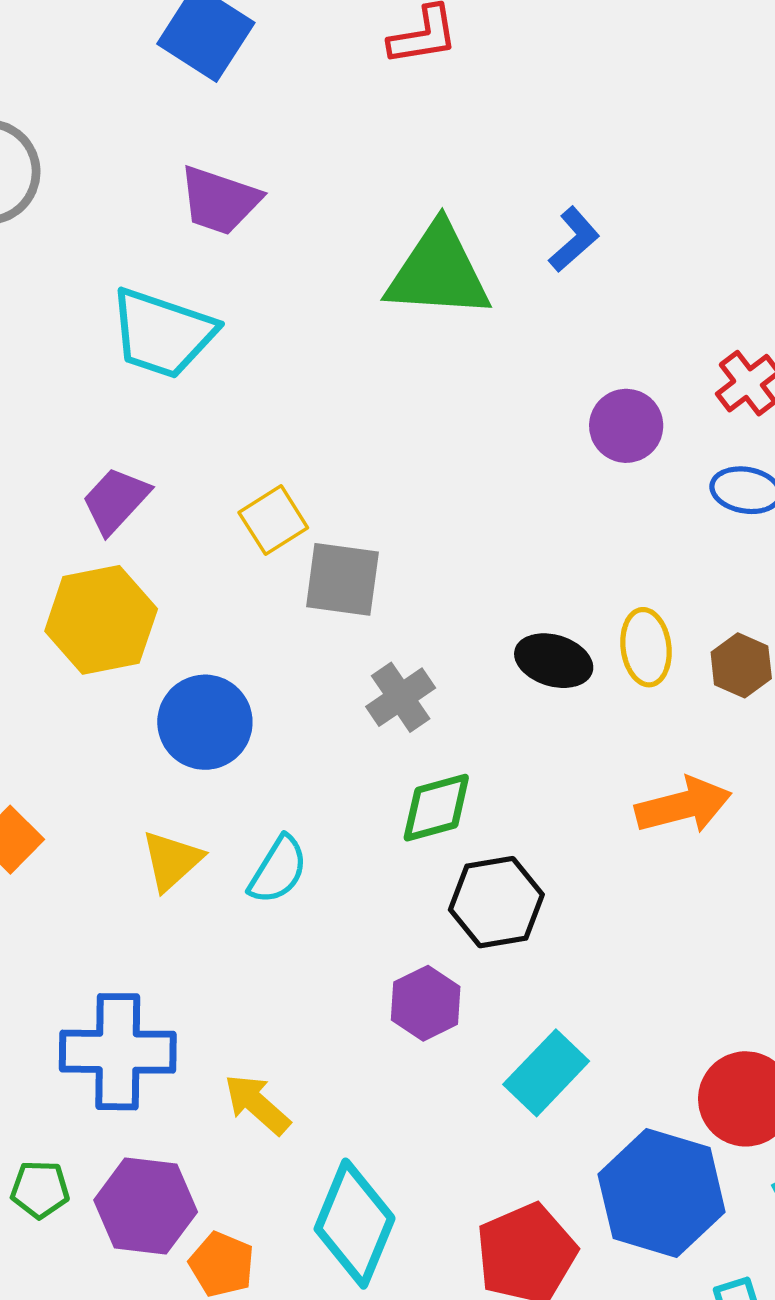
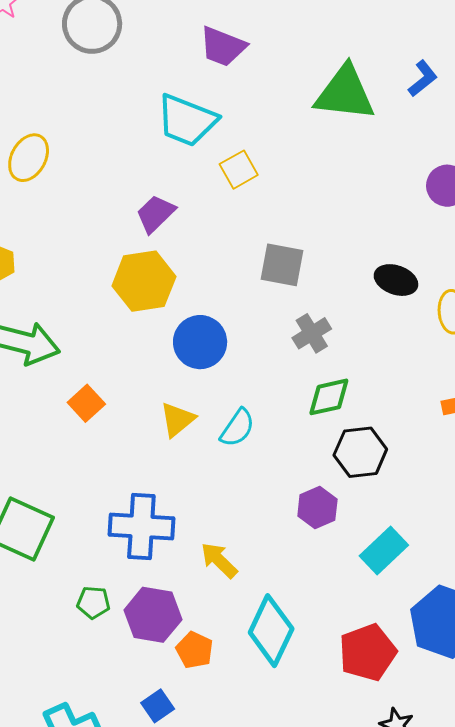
yellow square: (273, 520) -> (239, 170), moved
black ellipse: (554, 661) -> (396, 280), moved

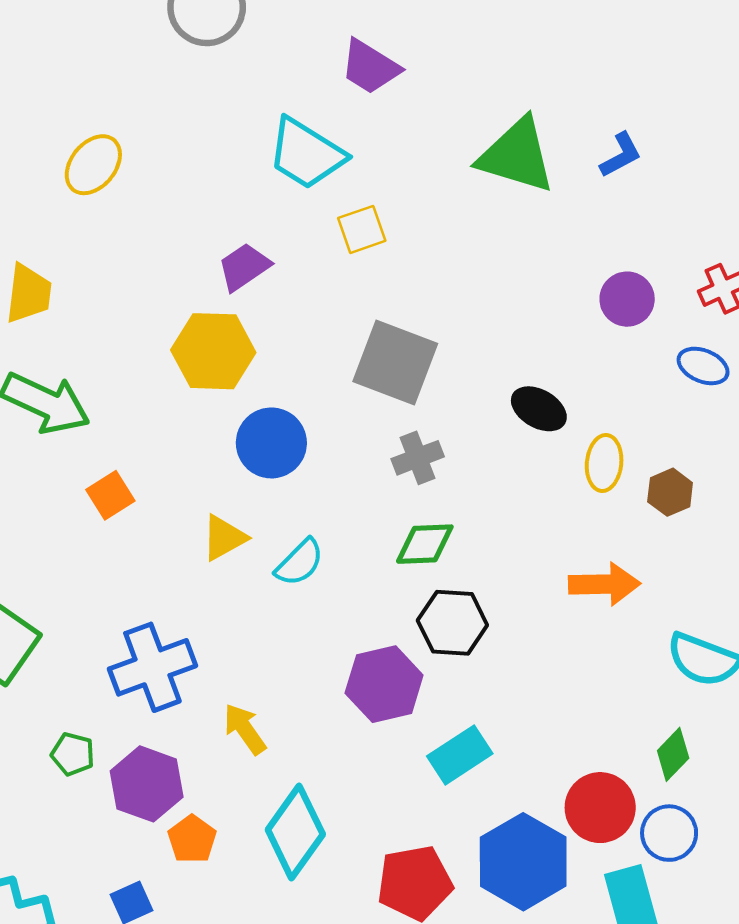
gray square: (282, 265) -> (395, 363), size x1.4
purple hexagon: (317, 508) -> (384, 684), size x1.4
blue cross: (141, 527) -> (152, 667), turned -34

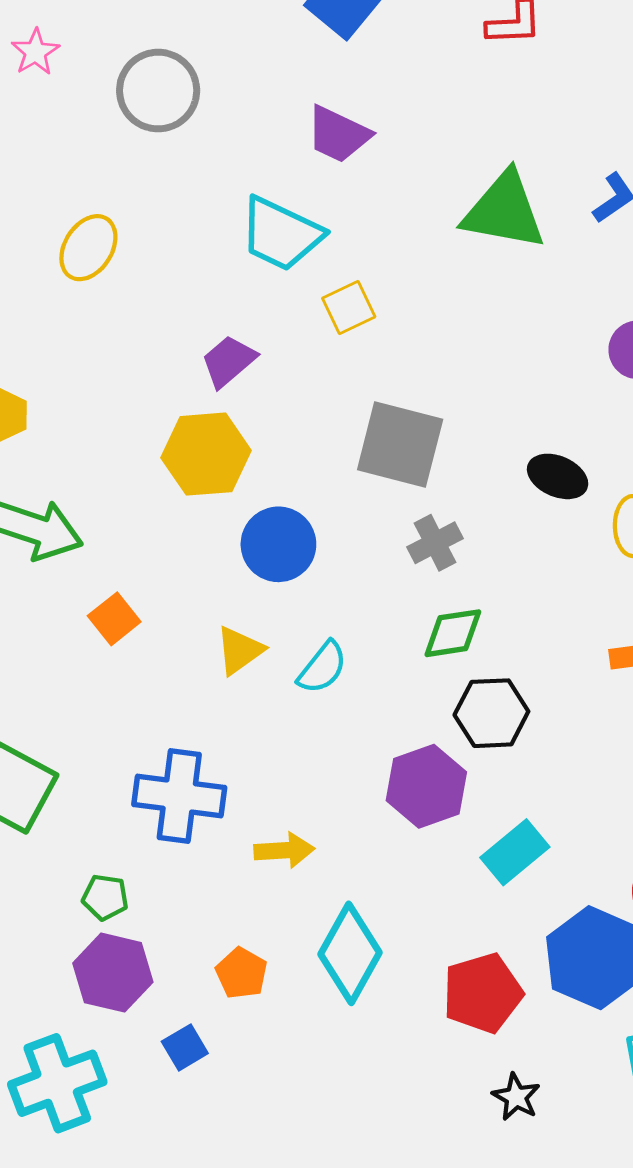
yellow ellipse: (93, 165) -> (88, 248), moved
blue cross: (152, 667) -> (179, 796), turned 34
yellow arrow: (245, 729) -> (284, 850), turned 128
purple hexagon: (147, 784) -> (113, 973), moved

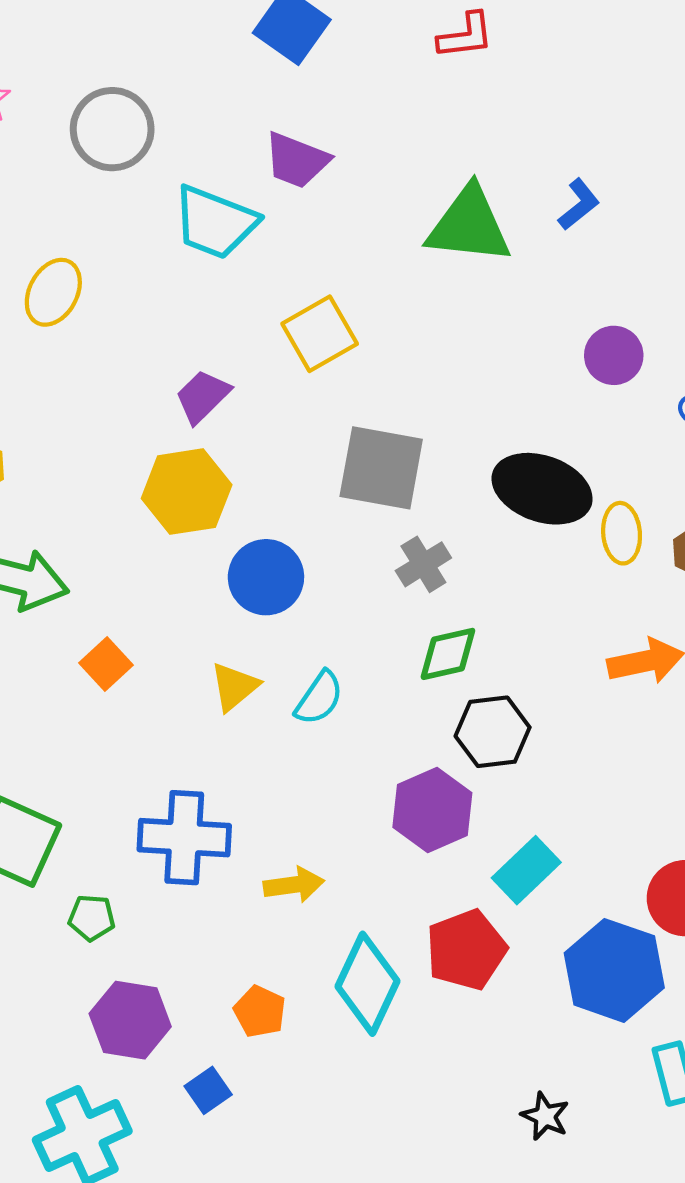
cyan trapezoid: (281, 234) -> (215, 222), moved
yellow square: (349, 308) -> (320, 334), size x1.4
black ellipse: (558, 476) -> (542, 489), size x1.6
green pentagon: (105, 897) -> (92, 918), moved
red pentagon: (483, 993) -> (466, 950), moved

